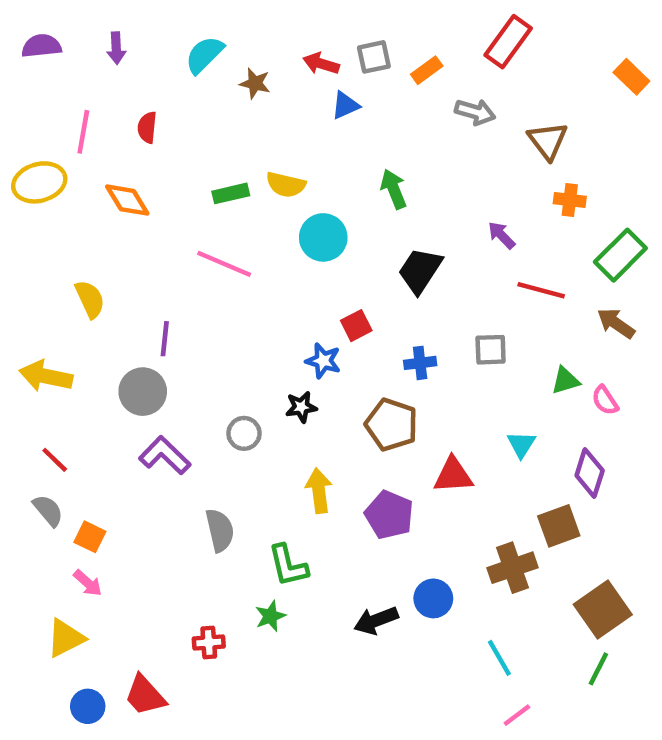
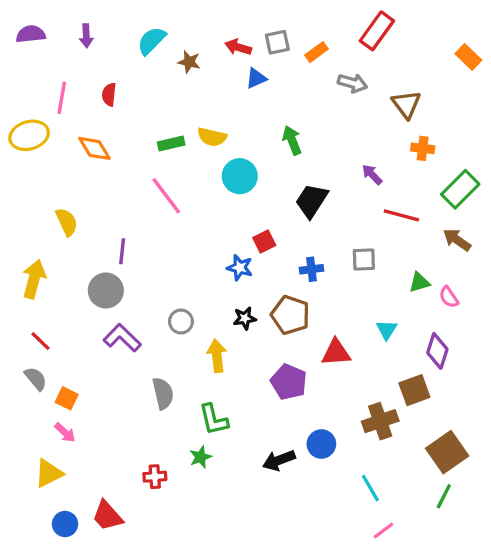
pink line: (224, 264) -> (166, 196), turned 30
yellow arrow: (46, 376) -> (34, 279), turned 93
black star: (301, 407) -> (245, 318), moved
yellow arrow: (319, 491) -> (217, 356), moved

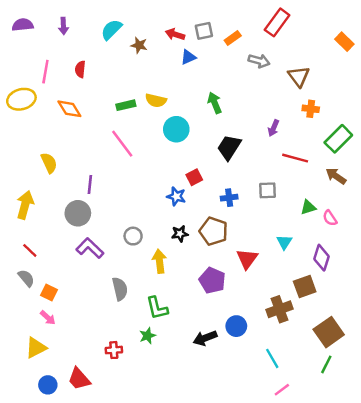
purple arrow: (372, 175) -> (273, 128), turned -112
red triangle: (336, 353) -> (247, 259), turned -50

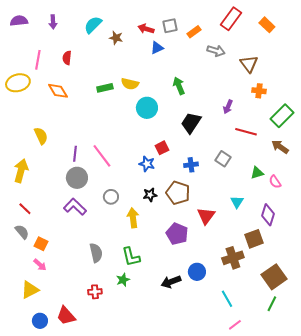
orange rectangle: (344, 42) -> (267, 25), moved
pink line: (122, 144) -> (102, 156), moved
gray square: (267, 190) -> (223, 159), turned 35
gray circle: (78, 213) -> (77, 178), moved
gray semicircle: (120, 289) -> (96, 253), moved

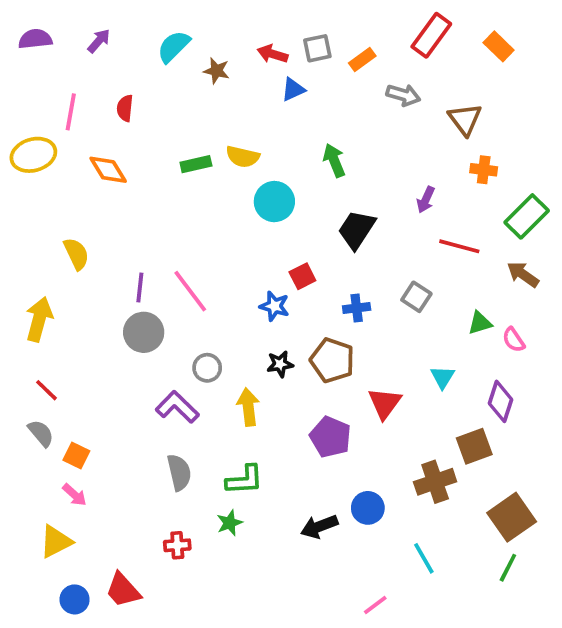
purple arrow: (53, 22) -> (99, 41), turned -136
purple L-shape: (75, 207) -> (177, 407), moved
green L-shape: (131, 257) -> (245, 480), turned -80
pink line: (235, 325) -> (375, 605), moved

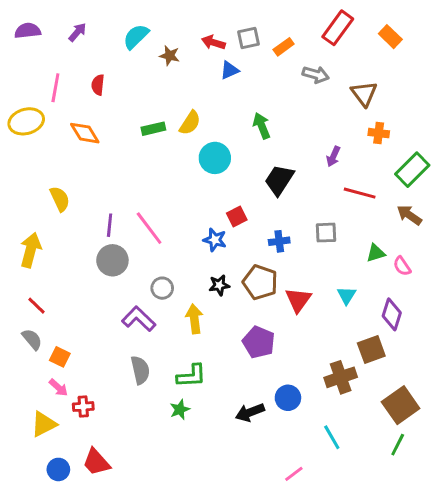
yellow semicircle: (243, 157) -> (190, 123), turned -70
gray square: (416, 297) -> (326, 233), turned -35
red triangle: (385, 403) -> (298, 300), moved
red cross: (177, 545) -> (83, 407), moved

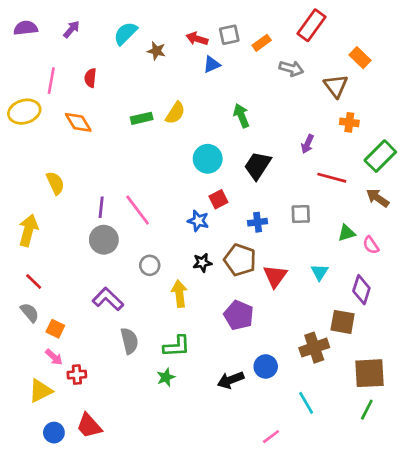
orange rectangle: (390, 37) -> (360, 58), moved
cyan circle: (215, 158) -> (208, 159), moved
purple L-shape: (139, 319) -> (108, 299), moved
brown square: (371, 350) -> (343, 322), turned 30
brown square: (401, 405) -> (370, 373), turned 32

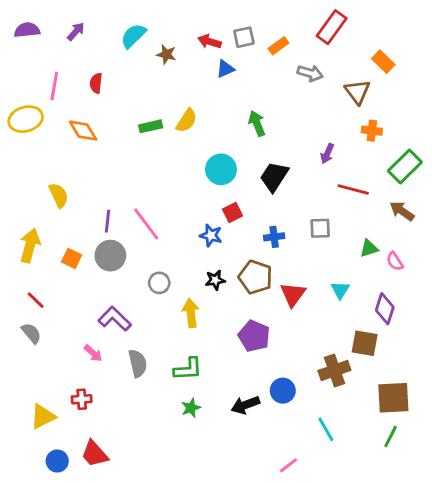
orange square: (55, 329) -> (72, 258), moved
pink arrow: (54, 357) -> (93, 353), moved
green star: (166, 377) -> (191, 408), moved

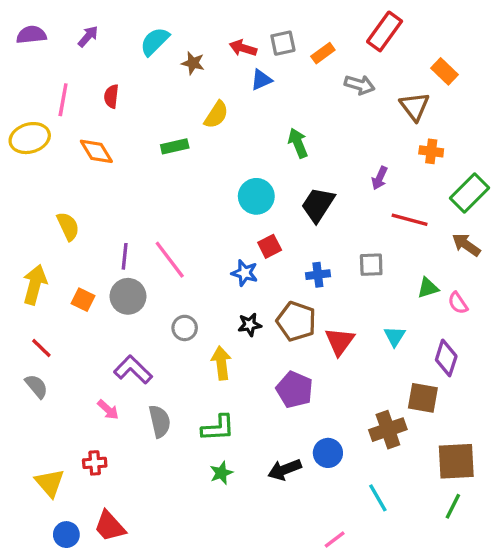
yellow semicircle: (187, 121) -> (216, 115), moved
yellow triangle: (43, 416) -> (50, 483), turned -44

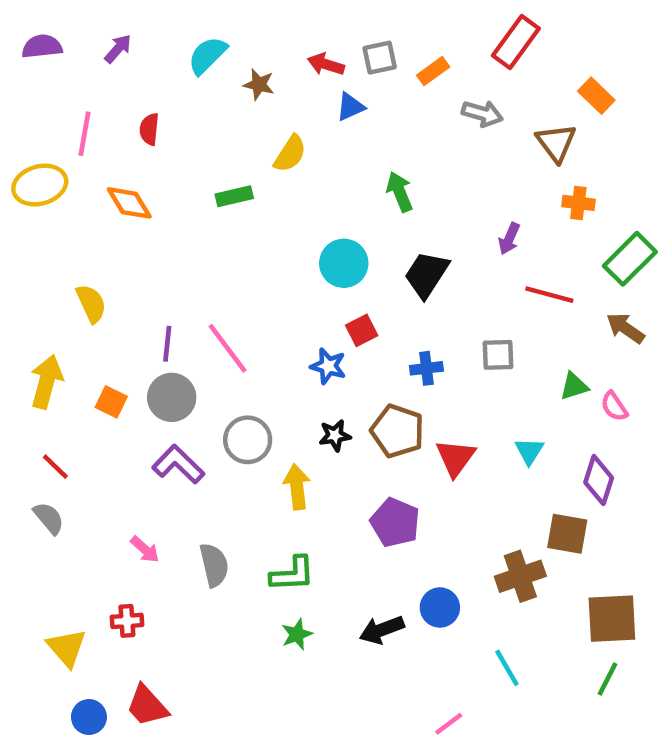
gray circle: (185, 328) -> (248, 440), size x1.4
purple L-shape: (133, 370) -> (178, 464), moved

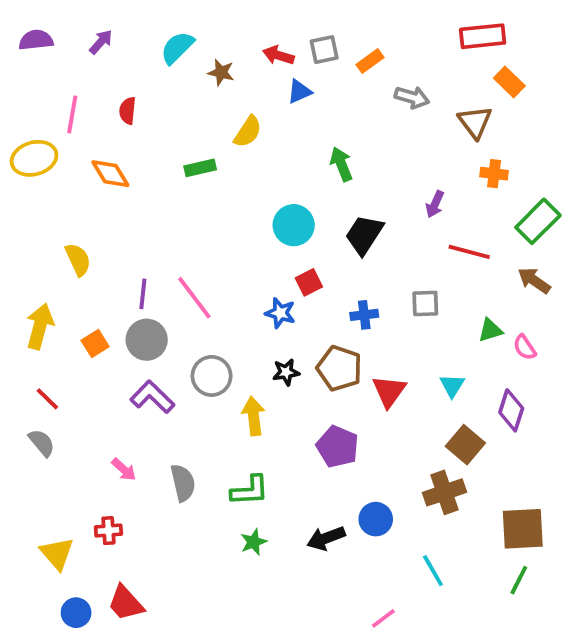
red rectangle: (516, 42) -> (483, 36), moved, turned 48
orange square: (111, 402) -> (95, 344), turned 32
brown square: (567, 534) -> (465, 445), moved, turned 30

